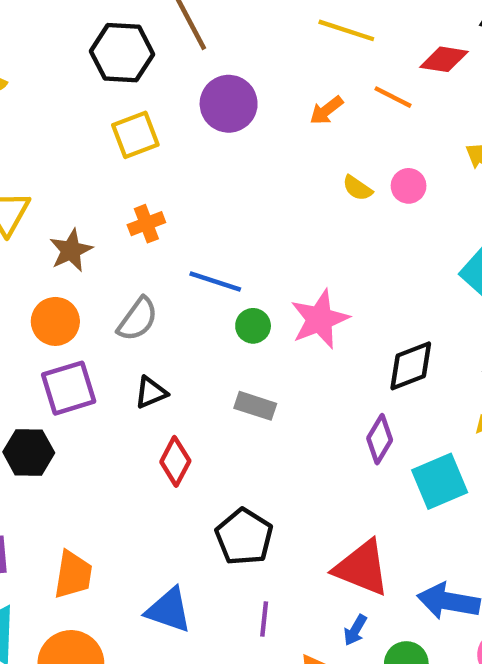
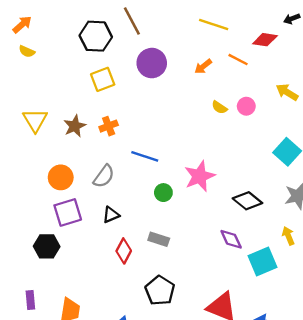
brown star: (71, 250) -> (75, 126), moved
green circle: (253, 326) -> (163, 193), moved
black diamond: (411, 366) -> (247, 201), turned 60
gray rectangle: (255, 406) -> (159, 239), moved
purple diamond: (380, 439) -> (231, 239), turned -55

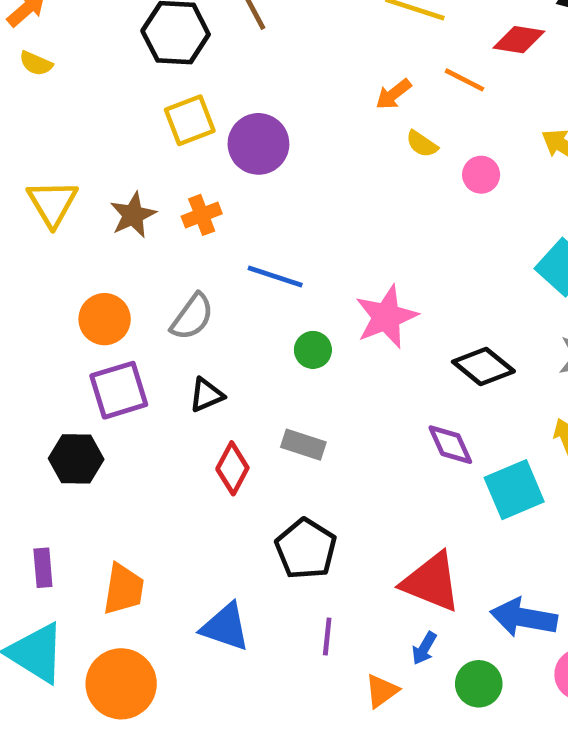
purple circle: (152, 63) -> (258, 144), moved
yellow semicircle: (219, 107) -> (422, 144), moved

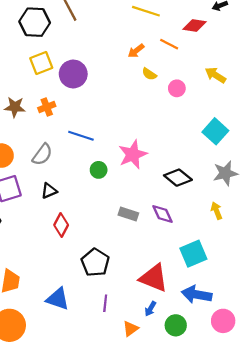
brown star: (133, 215) -> (15, 107), turned 30
gray rectangle: (303, 445) -> (128, 214), moved
cyan square: (514, 490) -> (193, 254), moved

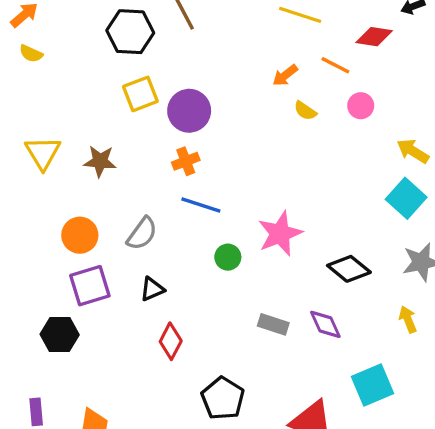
yellow arrow: (215, 75) -> (413, 151), moved
pink circle: (177, 88) -> (361, 106), moved
orange cross: (47, 107) -> (186, 161), moved

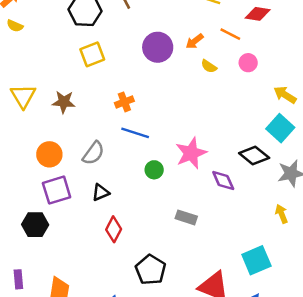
purple circle: (189, 111) -> (158, 47), moved
black diamond: (349, 269) -> (254, 156), moved
purple diamond: (325, 324) -> (223, 181), moved

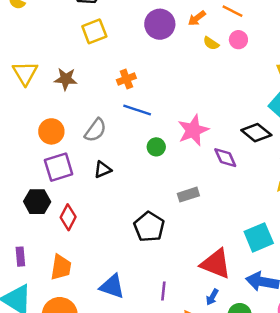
pink circle: (248, 63) -> (238, 40), moved
gray rectangle: (186, 217) -> (188, 195), turned -36
red diamond: (114, 229) -> (68, 217), moved
black pentagon: (151, 270) -> (149, 227), moved

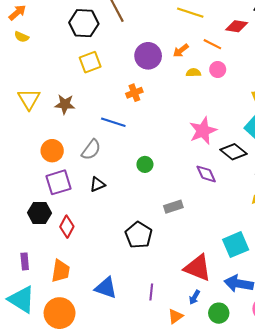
yellow semicircle: (211, 43) -> (193, 73), turned 144
orange cross: (126, 79) -> (134, 93), moved
blue line: (137, 110) -> (113, 122), moved
pink star: (193, 130) -> (203, 131), moved

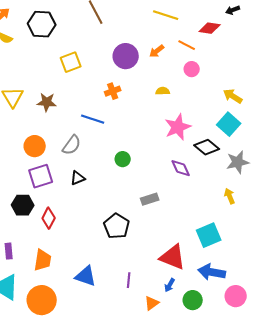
black hexagon: (84, 23) -> (42, 24), moved
yellow semicircle: (193, 73) -> (163, 91), moved

